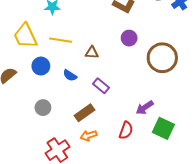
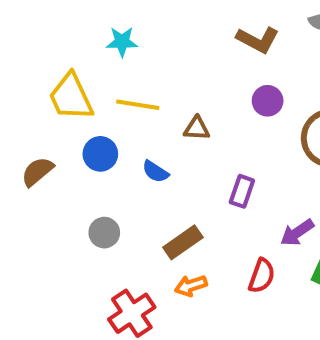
purple rectangle: (101, 86) -> (242, 191), moved, turned 70

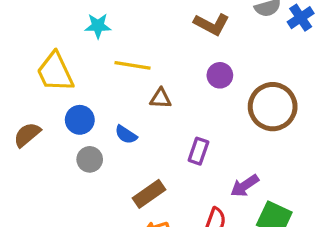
yellow line: (138, 105) -> (133, 65), moved
gray circle: (104, 233) -> (90, 159), moved

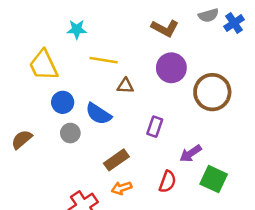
purple circle: (220, 75) -> (171, 68), size x1.5
brown semicircle: (27, 135) -> (22, 139), moved
blue semicircle: (126, 135) -> (98, 114), size x1.5

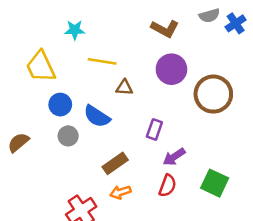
purple arrow: (191, 153) -> (174, 157), moved

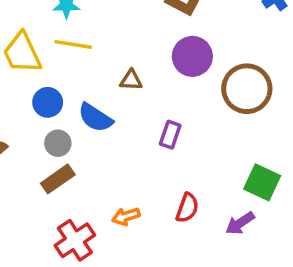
yellow line: (102, 61) -> (73, 44), moved
purple arrow: (174, 157) -> (240, 223), moved
brown rectangle: (115, 163) -> (58, 179), moved
green square: (215, 183) -> (262, 182), moved

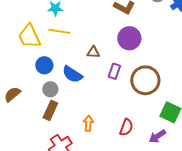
brown circle: (247, 89) -> (145, 80), moved
purple rectangle: (170, 135) -> (114, 71), moved
brown rectangle: (58, 179) -> (50, 110), turned -30
orange arrow: (126, 216) -> (88, 123), moved, turned 112

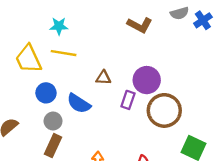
purple circle: (129, 38) -> (147, 80), moved

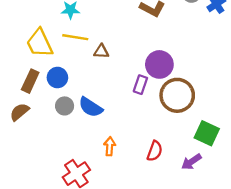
brown triangle: (103, 78) -> (101, 51), moved
blue semicircle: (79, 103) -> (91, 107), moved
brown rectangle: (53, 146) -> (30, 81), moved

